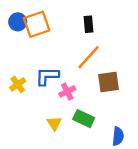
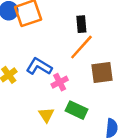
black rectangle: (88, 24) -> (81, 24), moved
blue L-shape: (47, 76) -> (39, 66), turned 30

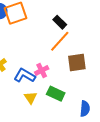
black rectangle: (81, 24) -> (60, 22), turned -40
blue L-shape: (39, 66) -> (25, 75), moved

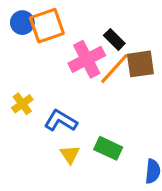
brown square: (77, 62) -> (140, 64), moved
pink cross: (42, 70) -> (87, 59), moved, size x1.6

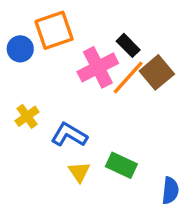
blue circle: (22, 23) -> (20, 49), moved
brown square: (140, 64) -> (157, 72), turned -32

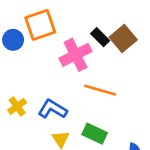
brown square: (157, 72) -> (123, 38), moved
orange line: (128, 78) -> (100, 90), moved, turned 64
yellow cross: (27, 116) -> (17, 106), moved

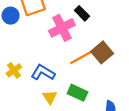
brown square: (123, 38) -> (102, 52), moved
orange line: (100, 90) -> (82, 57), turned -45

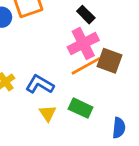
pink cross: (62, 28) -> (83, 44), moved
brown square: (102, 52) -> (110, 61), turned -30

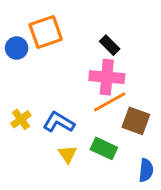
pink cross: (83, 44) -> (107, 77), turned 32
brown square: (110, 61) -> (136, 121), moved

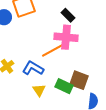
orange line: (110, 102) -> (53, 50), moved
brown square: (136, 121) -> (79, 80), moved

